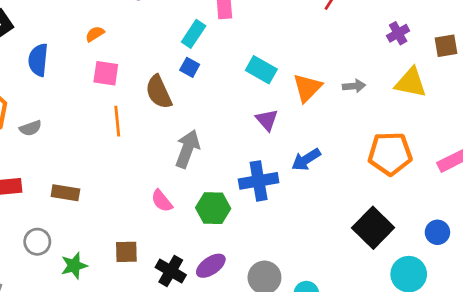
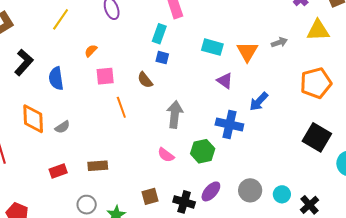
brown semicircle: (159, 92) -> (145, 80), size x0.7
blue cross: (259, 181) -> (229, 124), turned 36

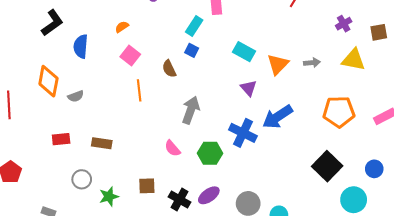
pink square: (105, 76) -> (130, 56), turned 30
blue arrow: (259, 102) -> (278, 117), size x1.4

